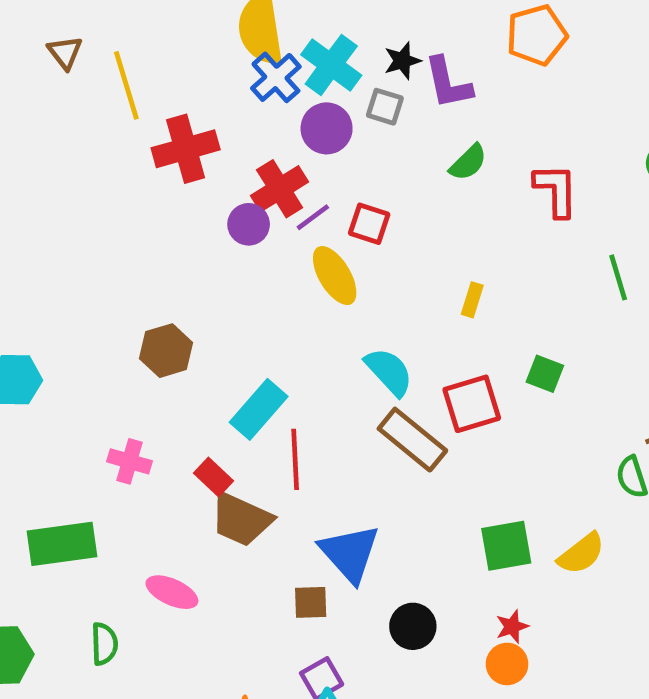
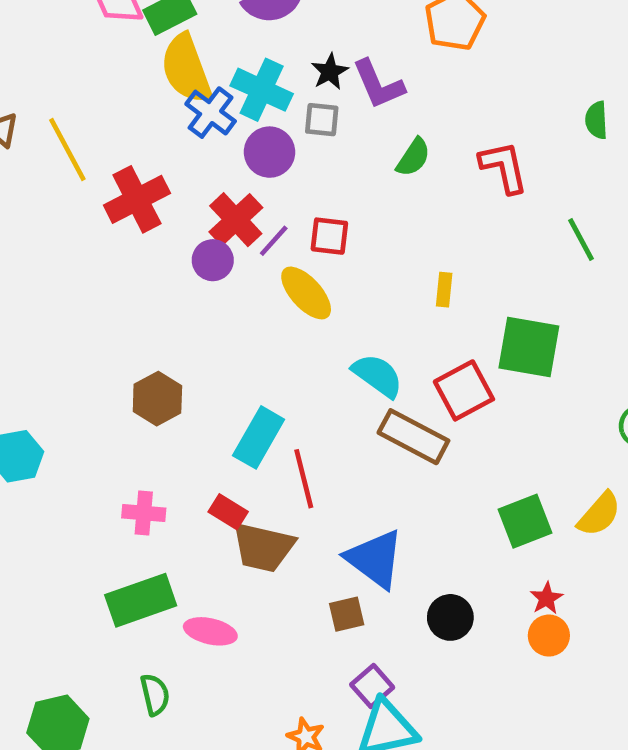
green square: (545, 374) -> (529, 347), size x1.8
green rectangle: (62, 544) -> (141, 600), moved

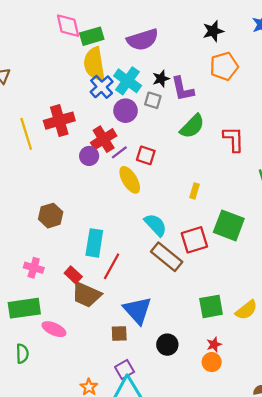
yellow line: (67, 149) -> (26, 134), moved
green semicircle: (413, 157) -> (192, 126), size x1.4
cyan rectangle: (259, 437) -> (94, 243), turned -32
red line: (304, 479) -> (112, 266), turned 32

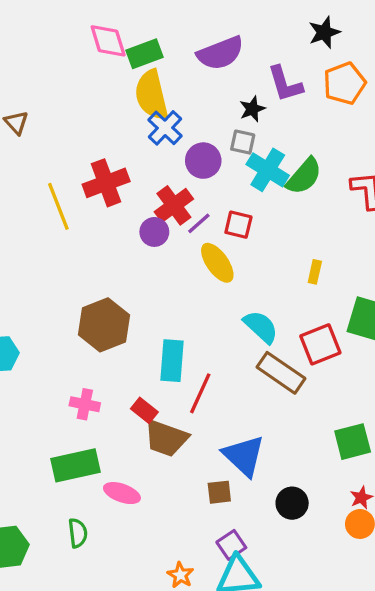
cyan cross: (128, 81) -> (268, 170), moved
purple L-shape: (183, 89) -> (285, 84), moved
brown hexagon: (51, 216) -> (104, 325), size x1.4

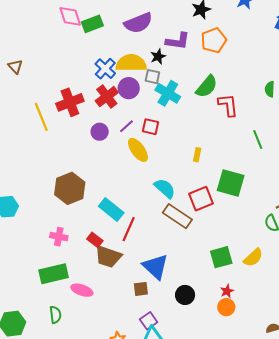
purple L-shape: (285, 84) -> (178, 41), turned -65
yellow semicircle: (151, 95) -> (131, 63), moved, turned 104
green semicircle: (304, 176) -> (207, 86), moved
red cross: (174, 205) -> (107, 97), moved
cyan rectangle: (172, 361) -> (111, 210), turned -55

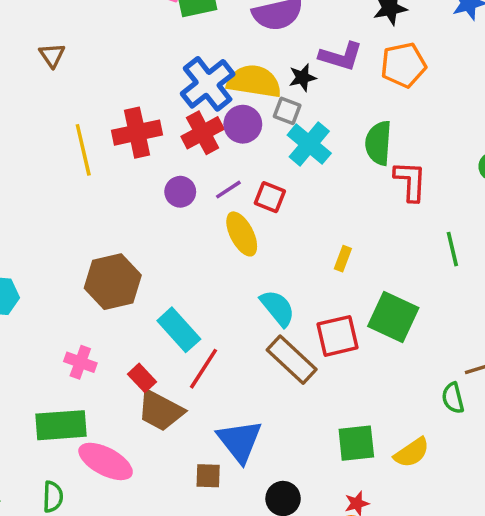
blue cross: (105, 69) -> (208, 84), size x1.4
green semicircle: (207, 86) -> (378, 143), turned 135
pink ellipse: (82, 290) -> (106, 461), size x1.4

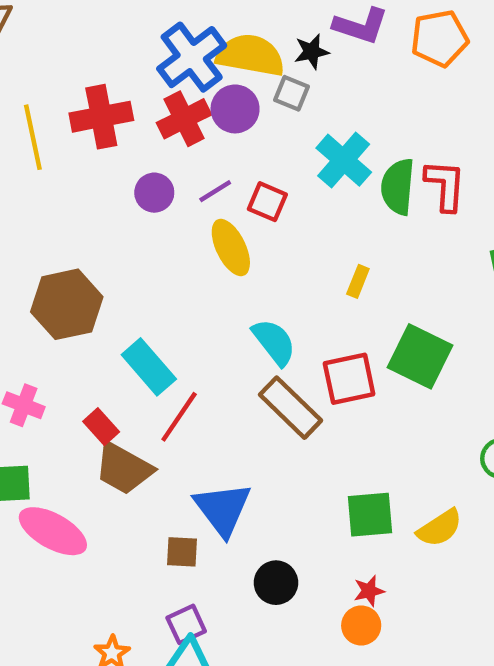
green semicircle: (378, 143) -> (398, 187), moved
cyan cross: (309, 144) -> (344, 160), moved

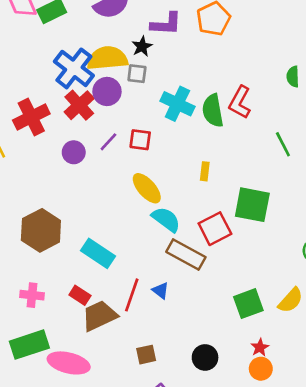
red L-shape: (445, 185) -> (240, 102), turned -140
yellow ellipse: (231, 248) -> (147, 188), moved
red line: (179, 417) -> (132, 295), moved
brown trapezoid: (124, 468) -> (99, 316), turned 141
blue triangle: (223, 509) -> (161, 290), moved, size x0.5

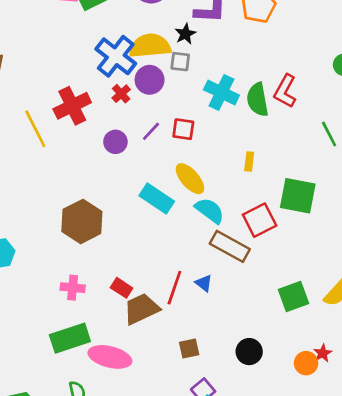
red cross: (79, 105) -> (121, 94), size x0.6
cyan rectangle: (98, 253) -> (157, 199), moved
red star: (260, 348) -> (323, 353), moved

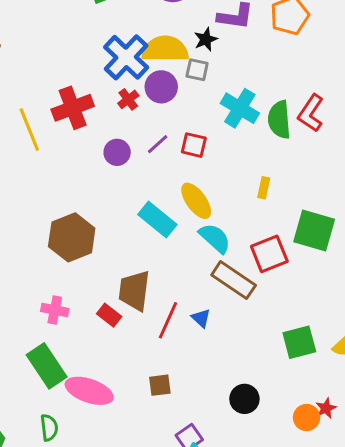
brown trapezoid: (141, 309) -> (134, 291), moved, turned -63
green rectangle: (70, 338) -> (47, 366), turned 69
brown square: (189, 348) -> (160, 385), moved

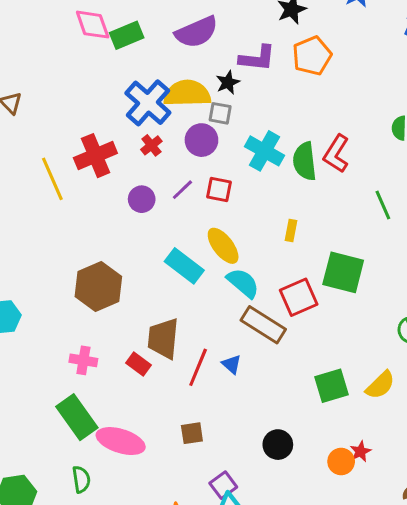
purple circle: (161, 87) -> (201, 140), moved

